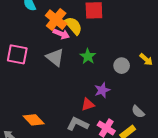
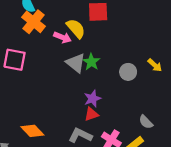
orange cross: (56, 20) -> (34, 22), moved
gray triangle: (55, 57) -> (76, 63), moved
purple star: (102, 90) -> (92, 99), moved

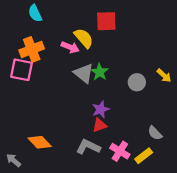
orange cross: (34, 22) -> (32, 49), moved, turned 30

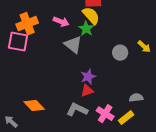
yellow semicircle: (84, 38) -> (91, 16), moved
green star: (100, 72) -> (86, 29), moved
gray semicircle: (155, 133) -> (136, 98), turned 128

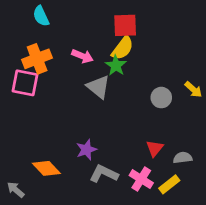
yellow semicircle: (91, 16) -> (123, 48), turned 78
purple star: (88, 77) -> (86, 150), moved
red triangle: (87, 91) -> (155, 148), moved, turned -32

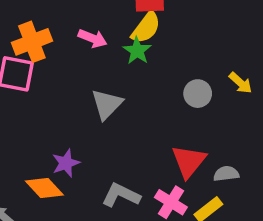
gray triangle: (98, 87) -> (107, 104), moved, turned 35
red triangle: (155, 148) -> (189, 161), size x1.5
purple star: (86, 150) -> (66, 163), moved

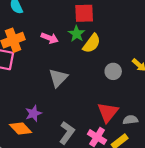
yellow semicircle: (146, 28) -> (92, 43), moved
green star: (137, 51) -> (77, 34), moved
gray L-shape: (121, 195) -> (67, 133), turned 100

